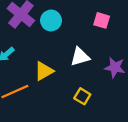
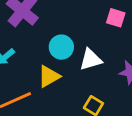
cyan circle: (51, 20) -> (61, 47), moved

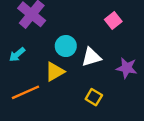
pink square: (116, 18) -> (113, 20), turned 35

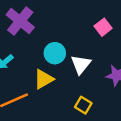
white triangle: (91, 57) -> (81, 64), turned -35

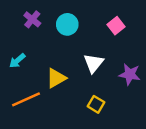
purple cross: (20, 21) -> (32, 19), size x0.6
cyan circle: (55, 53) -> (67, 24), moved

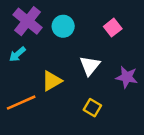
purple cross: (32, 19) -> (28, 21), size x1.6
cyan arrow: (17, 61) -> (17, 54), moved

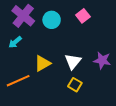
pink square: (113, 28) -> (83, 16), moved
white triangle: (90, 66) -> (73, 61), moved

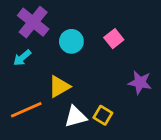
pink square: (83, 16) -> (114, 39), moved
cyan circle: (52, 20) -> (71, 41), moved
white triangle: (73, 61) -> (76, 117), moved, turned 36

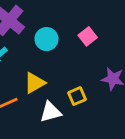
yellow square: (103, 115) -> (77, 96), moved, turned 36

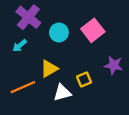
pink square: (88, 36) -> (93, 30), size x1.5

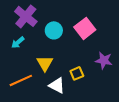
yellow triangle: (49, 69) -> (45, 63), turned -30
white triangle: (62, 93) -> (57, 85), turned 42

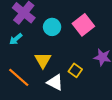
yellow square: (77, 73) -> (75, 70), turned -32
orange line: (21, 80) -> (19, 77), turned 65

